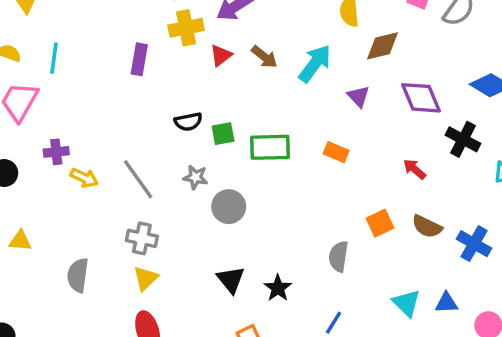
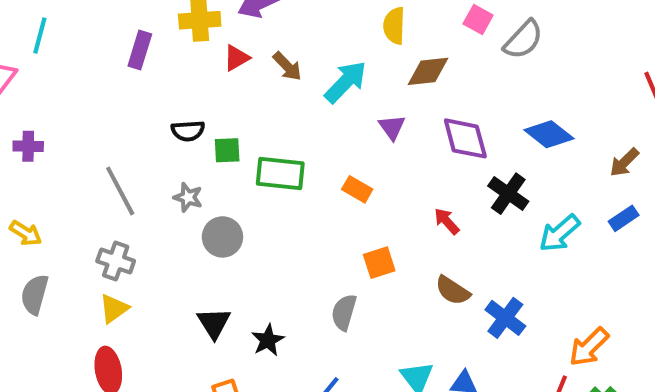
yellow arrow: (84, 178) -> (26, 233), moved
orange square: (380, 223) -> (379, 263), moved

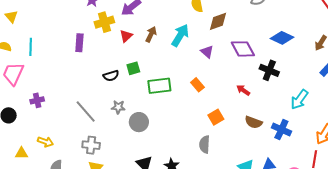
brown arrow: (287, 66) -> (151, 34), turned -98
green square: (227, 150) -> (133, 68), moved
orange rectangle: (357, 189) -> (197, 85), turned 32
cyan arrow: (559, 233) -> (299, 99), moved

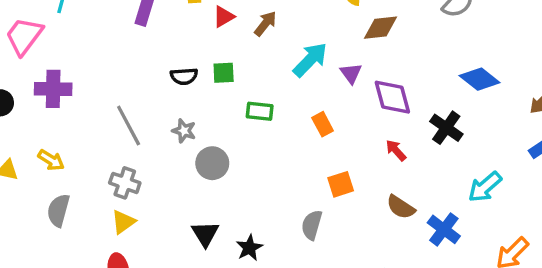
cyan arrow: (180, 35) -> (310, 60), moved
purple diamond: (243, 49) -> (392, 97), moved
green rectangle: (159, 86) -> (260, 111), size x0.7
purple cross: (37, 100) -> (53, 89), size x1.5

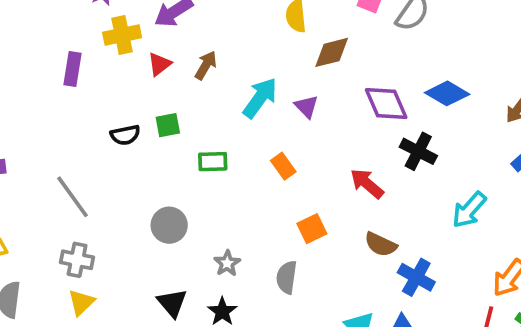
purple diamond: (392, 97) -> (386, 104), moved
gray star: (184, 131) -> (227, 263), moved, turned 30
red arrow: (396, 150) -> (367, 183), size x1.4
blue cross: (444, 229) -> (416, 277), moved

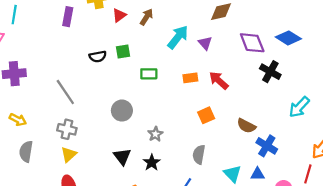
orange rectangle: (283, 166) -> (190, 78), turned -64
red arrow: (367, 183) -> (219, 80), moved
gray semicircle: (287, 277) -> (199, 155), moved

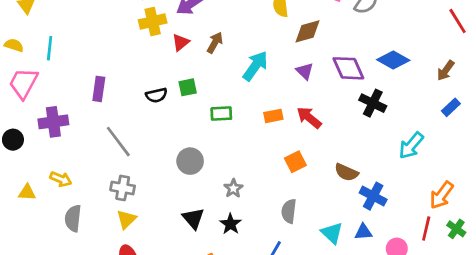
purple rectangle: (68, 17) -> (99, 89), moved
purple triangle: (205, 43) -> (305, 71), moved

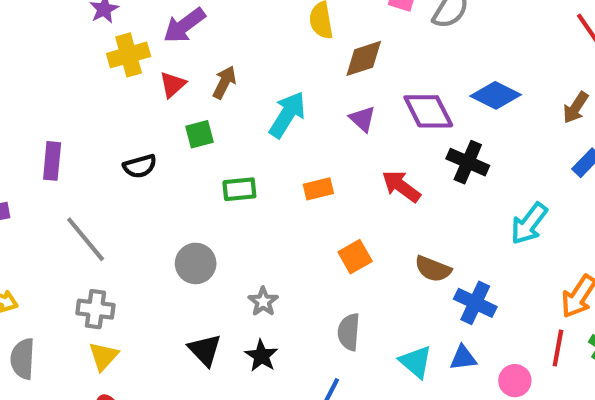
green square: (188, 87) -> (200, 134), moved
red arrow: (309, 117) -> (401, 186), moved

